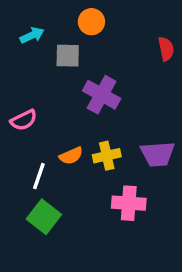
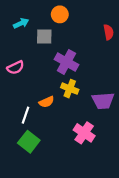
pink semicircle: (24, 120) -> (16, 68), moved
yellow cross: (107, 156) -> (70, 89), moved, turned 35
pink cross: (129, 203) -> (84, 133), turned 30

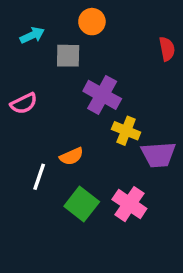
yellow cross: (70, 89) -> (126, 131), moved
green square: (29, 142) -> (82, 204), moved

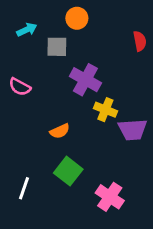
pink semicircle: (24, 103) -> (20, 87), turned 55
white line: (39, 177) -> (24, 188), moved
pink cross: (129, 204) -> (110, 197), moved

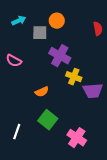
orange circle: (77, 18) -> (57, 21), moved

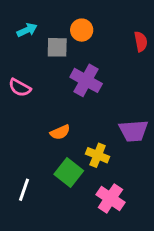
yellow cross: (74, 77) -> (98, 155), moved

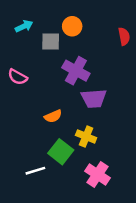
purple trapezoid: (134, 131) -> (94, 98), moved
white line: (24, 190) -> (35, 171), moved, turned 54

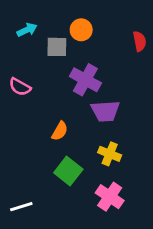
orange semicircle: (53, 116) -> (60, 131), turned -36
yellow cross: (86, 136) -> (110, 154), moved
white line: (35, 171) -> (21, 207), moved

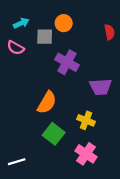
pink semicircle: (20, 87) -> (16, 48), moved
purple trapezoid: (105, 111) -> (101, 87), moved
orange semicircle: (60, 131) -> (47, 102), size x1.5

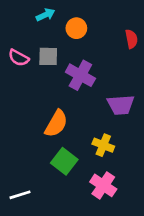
cyan arrow: (21, 23) -> (45, 15), moved
gray square: (45, 37) -> (48, 56), moved

